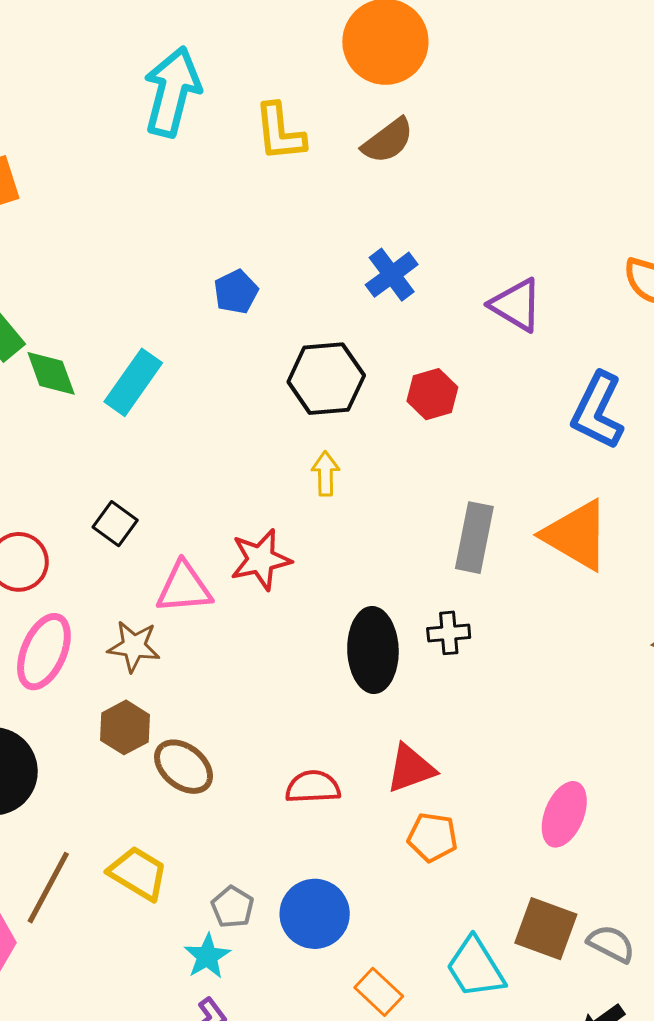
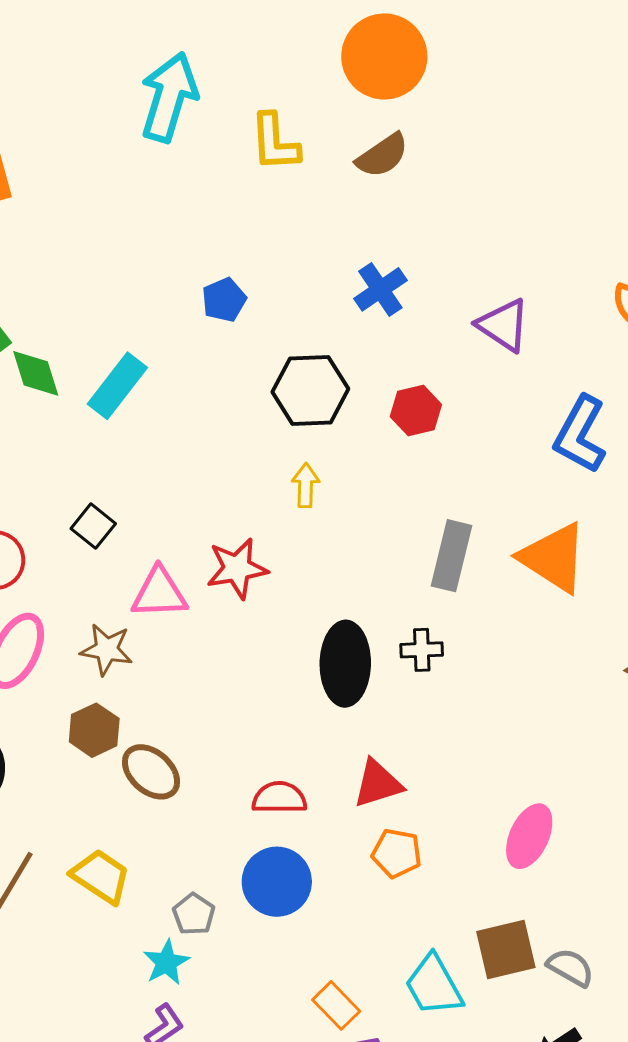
blue circle: (315, 914) -> (277, 882), moved
brown square: (546, 929) -> (506, 949), turned -36

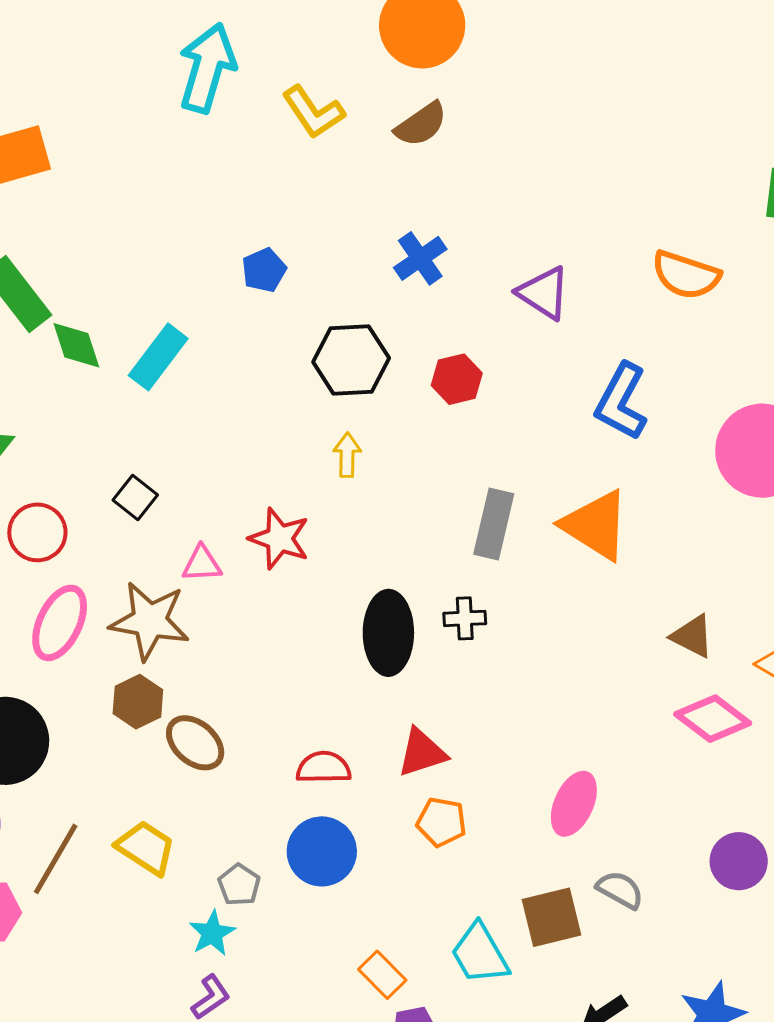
yellow L-shape: (275, 142) -> (313, 112), turned -30
red star: (237, 568) -> (279, 539), turned 30
pink triangle: (159, 593) -> (202, 564), size x0.7
brown star: (107, 650) -> (150, 621), size x1.5
gray semicircle: (570, 967) -> (620, 890), moved

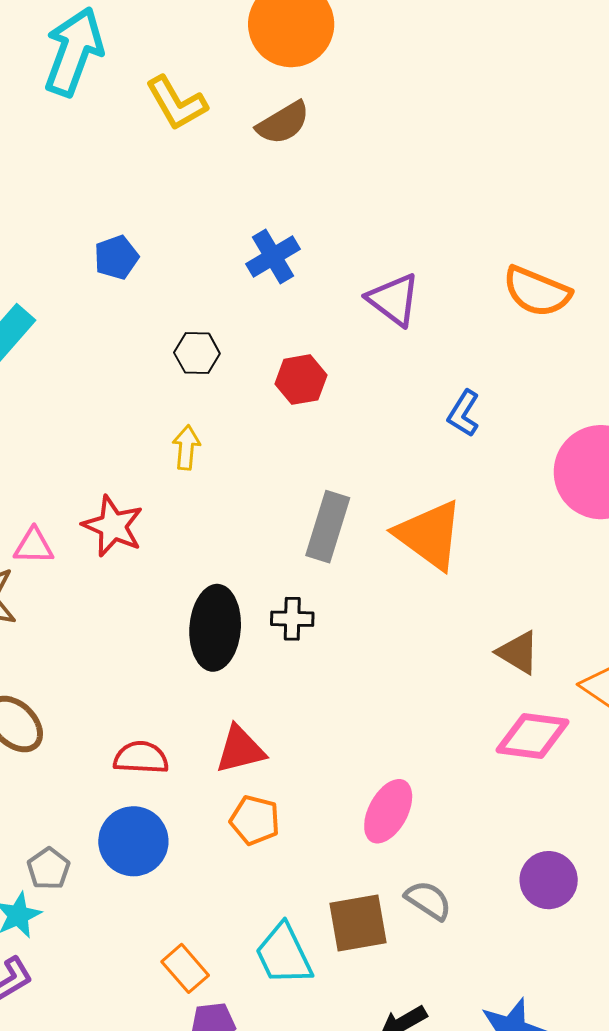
black hexagon: (351, 360) -> (197, 353), size x0.6
blue L-shape: (621, 402) -> (464, 413), size x0.6
pink diamond: (713, 719) -> (533, 736), turned -34

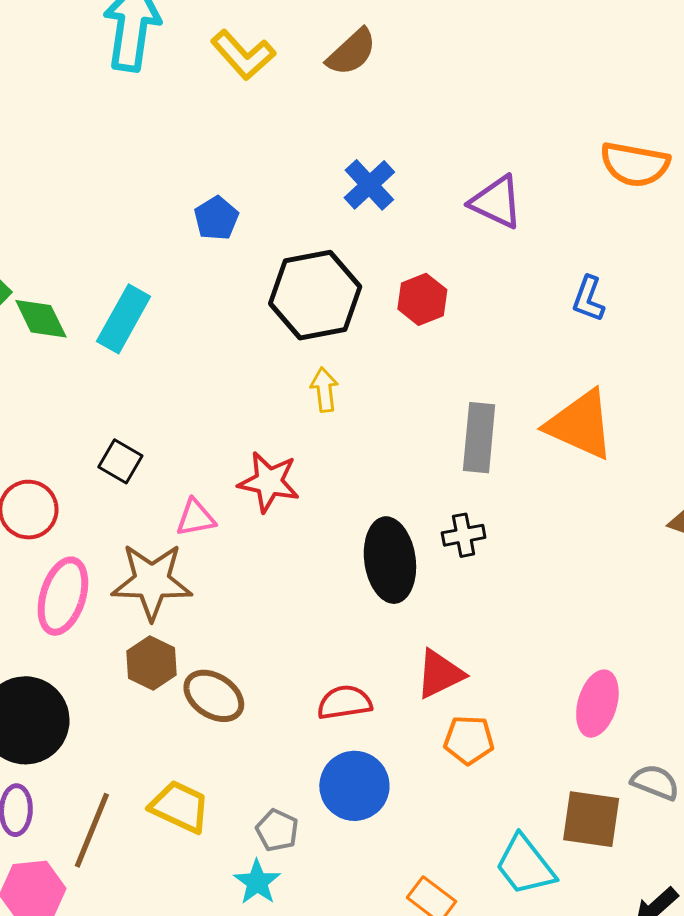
black hexagon: (197, 353) -> (315, 295), size x2.0
brown square: (358, 923) -> (591, 819), turned 30

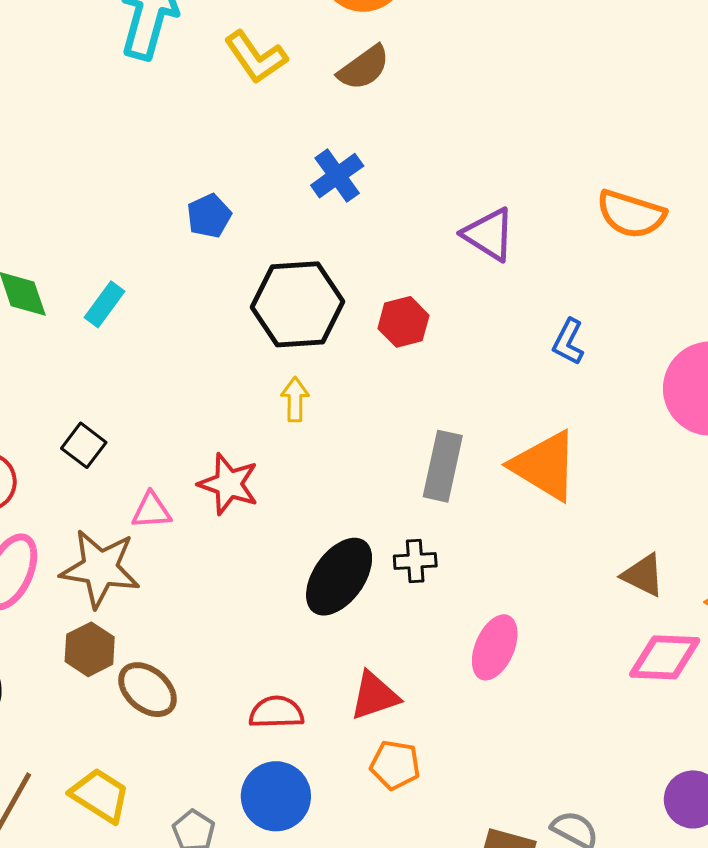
blue cross: (369, 185) -> (337, 176), moved
cyan rectangle: (124, 319) -> (104, 304), size x0.7
black ellipse: (390, 560) -> (339, 577), turned 36
pink ellipse: (597, 704) -> (495, 647), moved

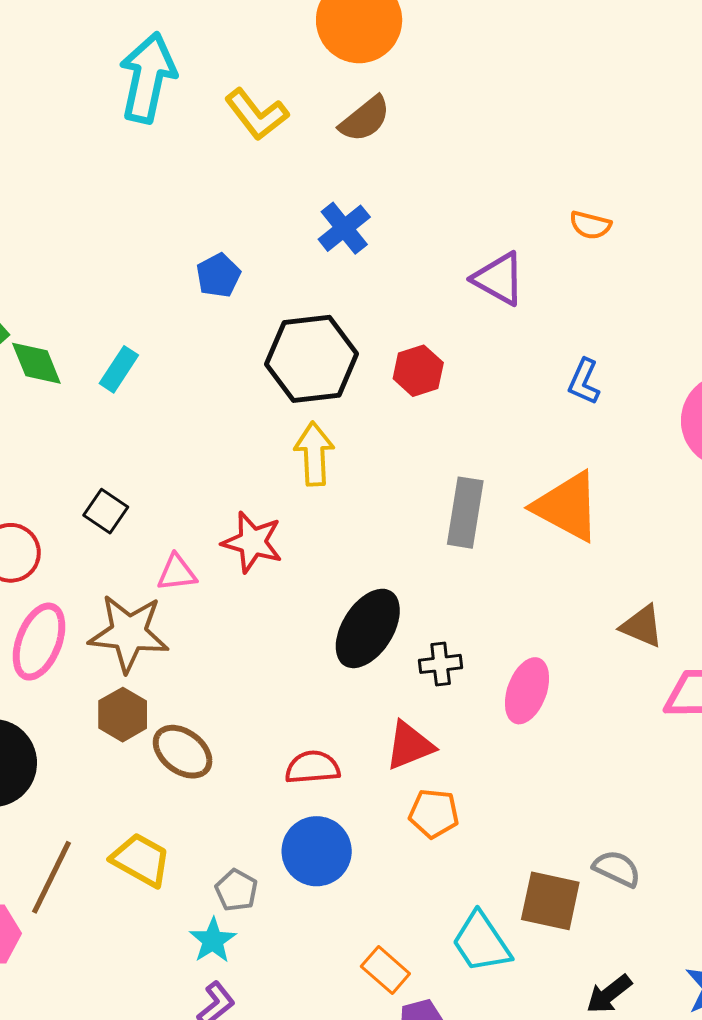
orange semicircle: (631, 214) -> (590, 225), moved, size x0.6
yellow arrow: (295, 399) -> (314, 454), size x1.4
black cross: (415, 561) -> (441, 664), moved
brown triangle: (643, 575) -> (642, 626), moved

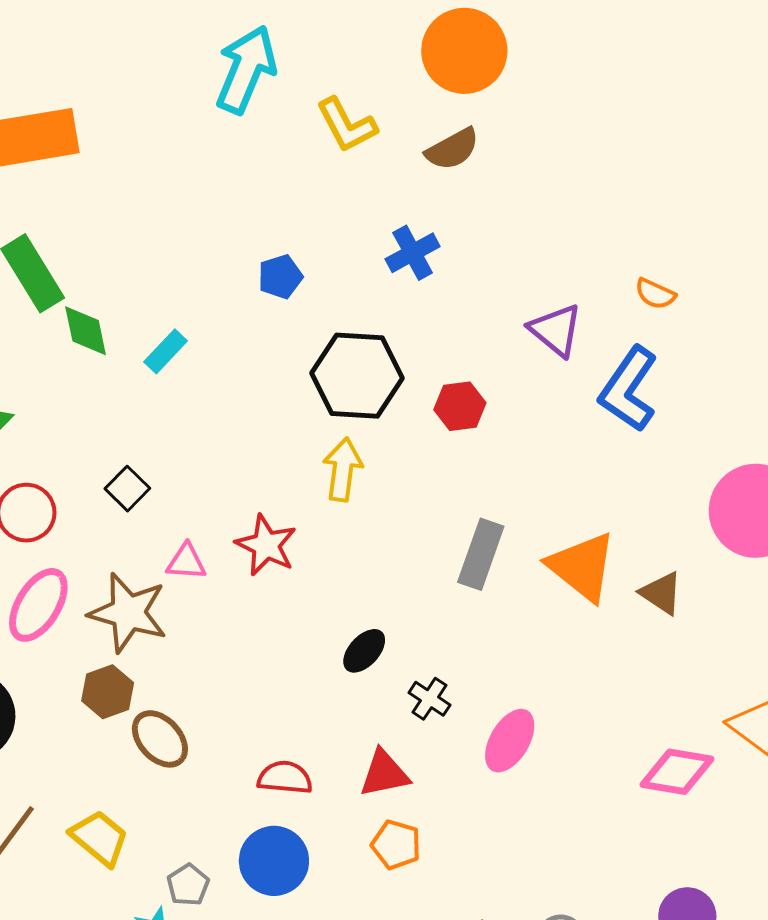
blue L-shape: (584, 382) -> (629, 389), moved, size x1.8
brown triangle: (642, 626) -> (661, 593), moved
black ellipse: (368, 628) -> (364, 651), size x0.6
black cross: (441, 664) -> (429, 699), turned 30

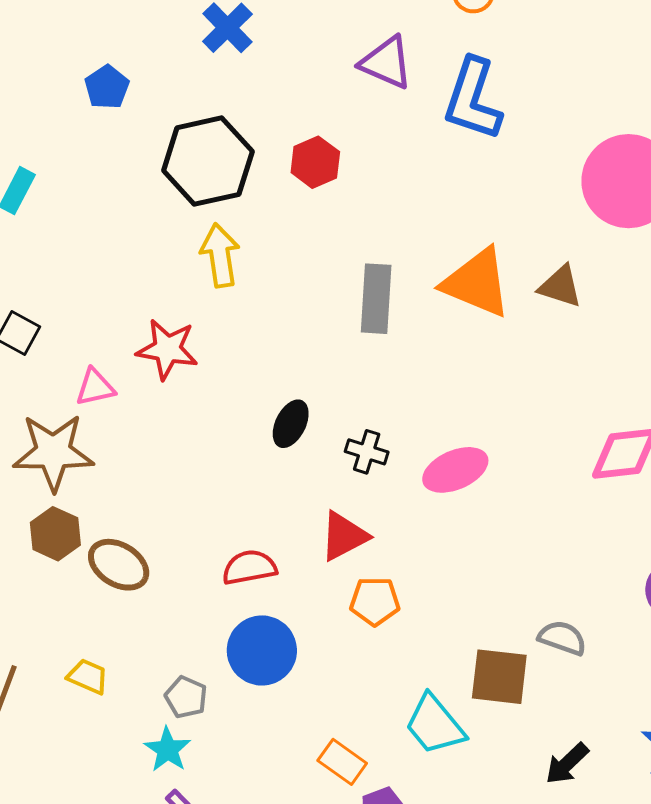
pink ellipse: (510, 741) -> (455, 470), turned 52
yellow trapezoid: (99, 838) -> (88, 677), size x0.7

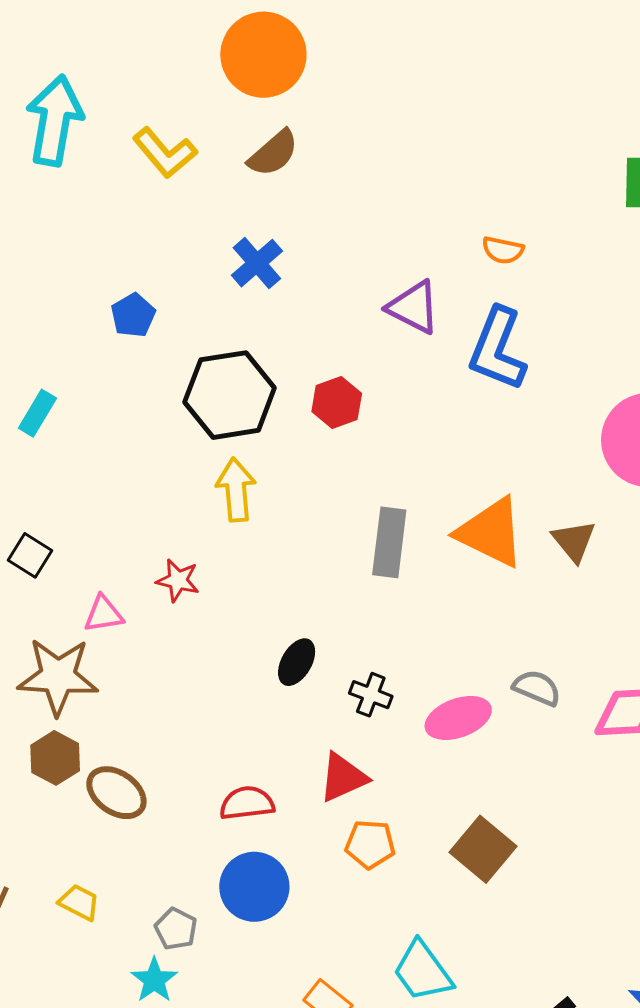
brown triangle: (560, 286) -> (574, 541), turned 30
red star: (167, 349) -> (178, 580), size x0.7
gray semicircle: (562, 638) -> (537, 688), moved
brown square: (499, 677) -> (483, 849), moved, turned 30

